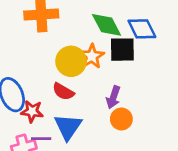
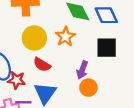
black square: (122, 50) -> (107, 48), moved
yellow circle: (71, 61) -> (34, 38), moved

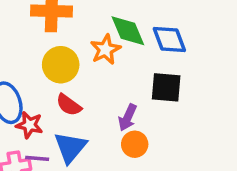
orange star: (65, 37) -> (105, 49), moved

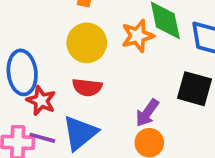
red semicircle: (69, 105) -> (87, 87), turned -40

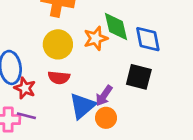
blue triangle: (80, 133) -> (82, 106), moved

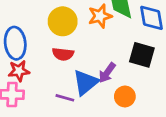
red star: (25, 88) -> (19, 71), moved, turned -30
purple line: (26, 116) -> (65, 98), moved
orange circle: (106, 118) -> (125, 96), moved

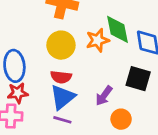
blue triangle: (86, 82) -> (62, 97), moved

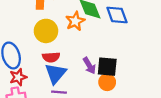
black square: (138, 79) -> (107, 67), moved
purple arrow: (104, 96) -> (89, 66), turned -56

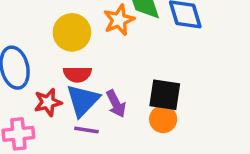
purple arrow: (89, 66) -> (116, 104), moved
red star: (18, 77) -> (48, 102), moved

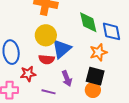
orange star: (119, 20) -> (98, 52), moved
blue triangle: (83, 100) -> (62, 49), moved

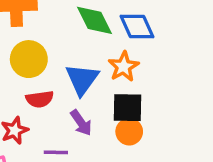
blue triangle: (62, 49) -> (82, 79), moved

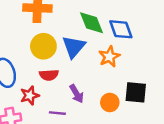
blue triangle: (82, 79) -> (74, 47), moved
black square: (128, 108) -> (136, 92), moved

